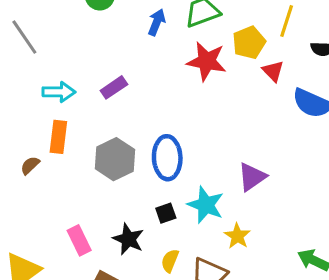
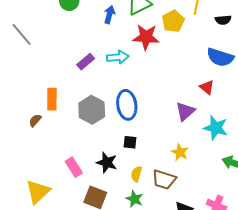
red triangle: (273, 71) -> (207, 87), moved
cyan arrow: (59, 92) -> (118, 57), moved
cyan star: (206, 205) -> (216, 128), moved
black square: (166, 213) -> (130, 142), turned 32

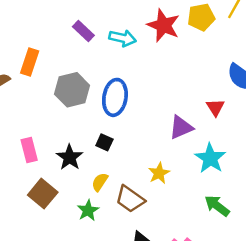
purple rectangle: (86, 62) -> (83, 31), turned 66

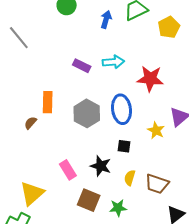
red star: (163, 25) -> (150, 79), moved
yellow star: (159, 173) -> (156, 130), moved
green star: (88, 210) -> (118, 208), moved, turned -30

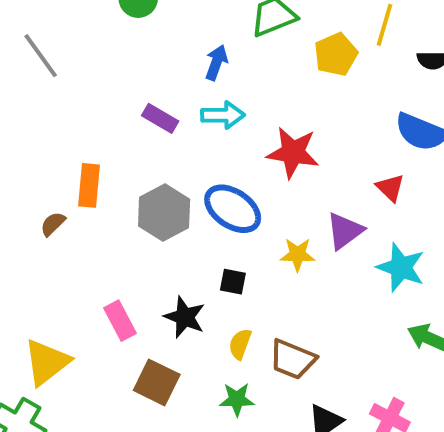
blue arrow: (106, 20) -> (216, 63), moved
blue ellipse: (121, 109) -> (233, 209), turned -52
yellow star: (156, 130) -> (297, 254), turned -30
green star: (118, 208) -> (237, 399), moved

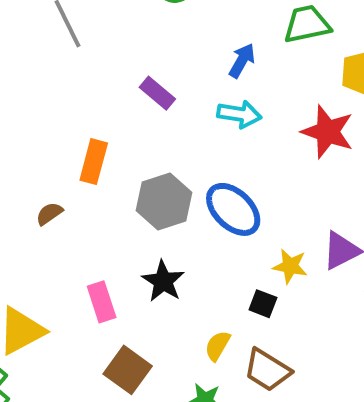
purple rectangle: (160, 118) -> (157, 93), moved
red star: (293, 153) -> (328, 132), moved
brown semicircle: (53, 224) -> (49, 214), moved
black square: (233, 282) -> (263, 304), moved
black star: (185, 317) -> (163, 281), moved

